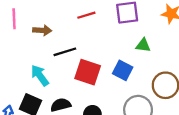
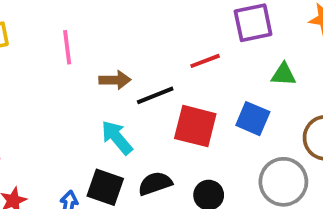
red line: (86, 15) -> (205, 61), moved
brown arrow: (42, 30) -> (115, 80), moved

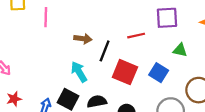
pink line: (67, 47) -> (46, 17), moved
black line: (155, 95) -> (105, 51), turned -55

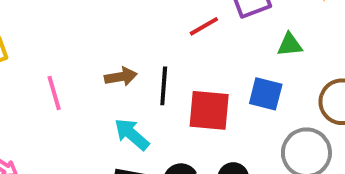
pink line: (46, 17) -> (54, 93), moved
red line: (136, 36) -> (204, 26), moved

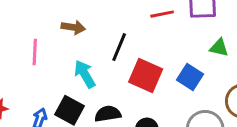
brown arrow: (121, 77) -> (73, 27), moved
pink line: (54, 93) -> (35, 52), moved

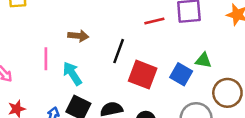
green triangle: (219, 48) -> (203, 60), moved
cyan arrow: (85, 74) -> (72, 74), moved

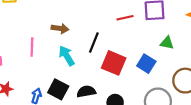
green triangle: (203, 60) -> (167, 43), moved
cyan arrow: (72, 74) -> (67, 56), moved

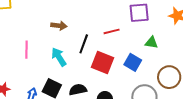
red line: (125, 18) -> (112, 31), moved
brown arrow: (60, 28) -> (59, 26), moved

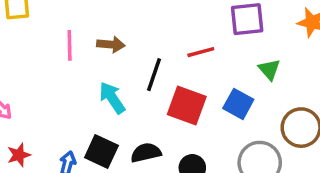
green triangle: (151, 43) -> (269, 69), turned 40
pink line: (27, 50) -> (70, 45), moved

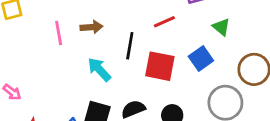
blue square: (238, 104) -> (201, 58), turned 35

